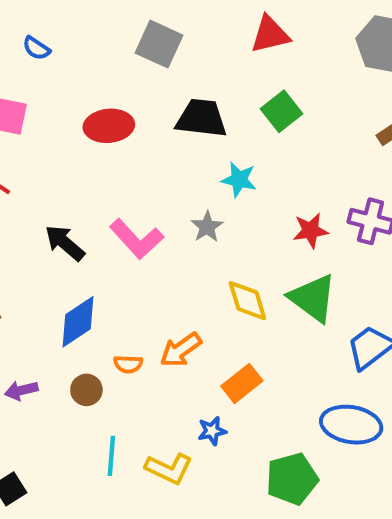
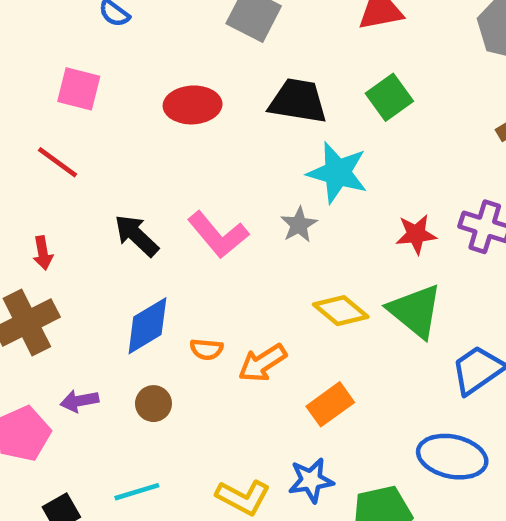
cyan star: (239, 180) -> (338, 173), size x1.5
yellow diamond: (247, 301) -> (341, 311), turned -36
orange semicircle: (128, 364) -> (206, 349), moved
blue star: (212, 431) -> (311, 480), moved, size x1.4
cyan line: (111, 456) -> (137, 492), moved, turned 66

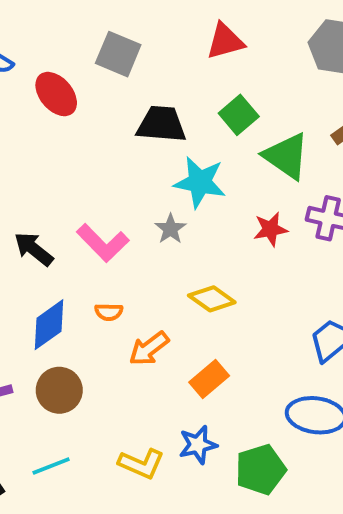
red ellipse: (193, 105) -> (56, 94), moved, turned 57
green triangle: (415, 311) -> (286, 156), moved
orange semicircle: (206, 349) -> (109, 312), moved
brown circle: (153, 404) -> (59, 390), size x1.5

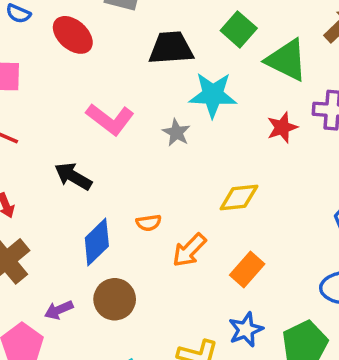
gray star: (171, 229) -> (176, 133), moved
pink L-shape: (103, 243) -> (110, 119), moved
yellow diamond: (212, 299) -> (239, 197), turned -33

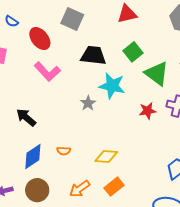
pink L-shape: (110, 119) -> (47, 72), moved
yellow diamond: (239, 197) -> (106, 157), moved
orange arrow: (189, 250) -> (80, 189), moved

